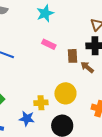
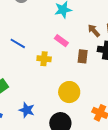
brown arrow: (87, 67) -> (94, 31), moved
yellow cross: (41, 103) -> (44, 59), moved

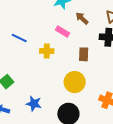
brown arrow: (94, 31) -> (82, 18), moved
brown rectangle: (83, 56) -> (84, 54), moved

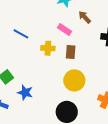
brown rectangle: (84, 54) -> (71, 52), moved
blue star: (34, 104) -> (25, 92), moved

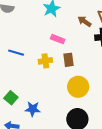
brown arrow: (85, 17) -> (85, 21), moved

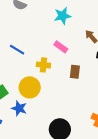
brown rectangle: (68, 60) -> (75, 72), moved
yellow circle: (78, 87) -> (30, 87), moved

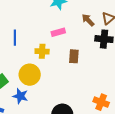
pink rectangle: (61, 47) -> (58, 32), turned -48
blue line: (17, 50) -> (15, 38), turned 63

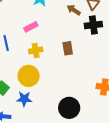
pink rectangle: (58, 32) -> (31, 27), moved

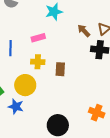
brown rectangle: (68, 48) -> (60, 69), moved

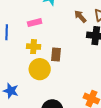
yellow circle: (25, 85) -> (40, 69), moved

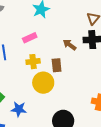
brown arrow: (80, 16) -> (70, 45), moved

